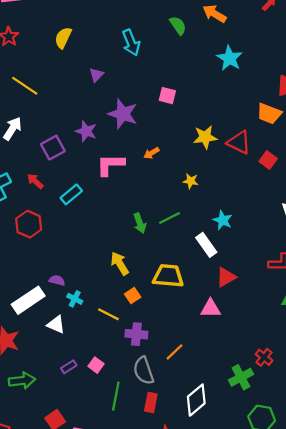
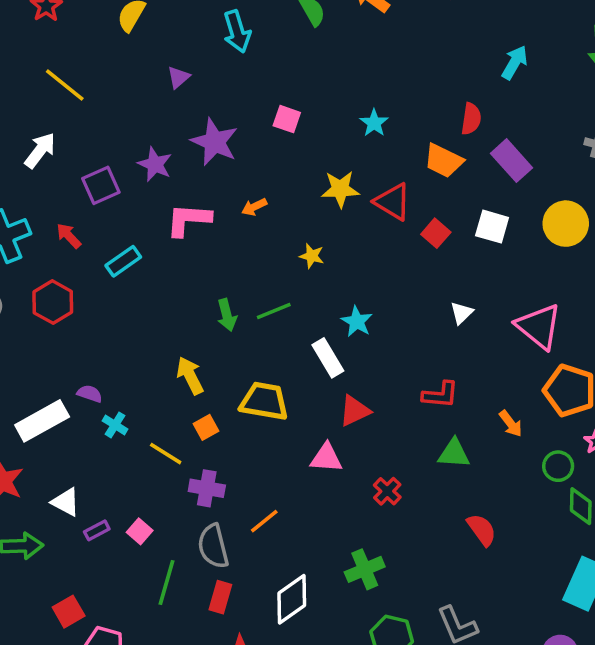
cyan star: (229, 58) -> (374, 123), moved, size x0.7
white triangle: (56, 325) -> (66, 502), moved
red cross: (264, 357) -> (387, 491), moved

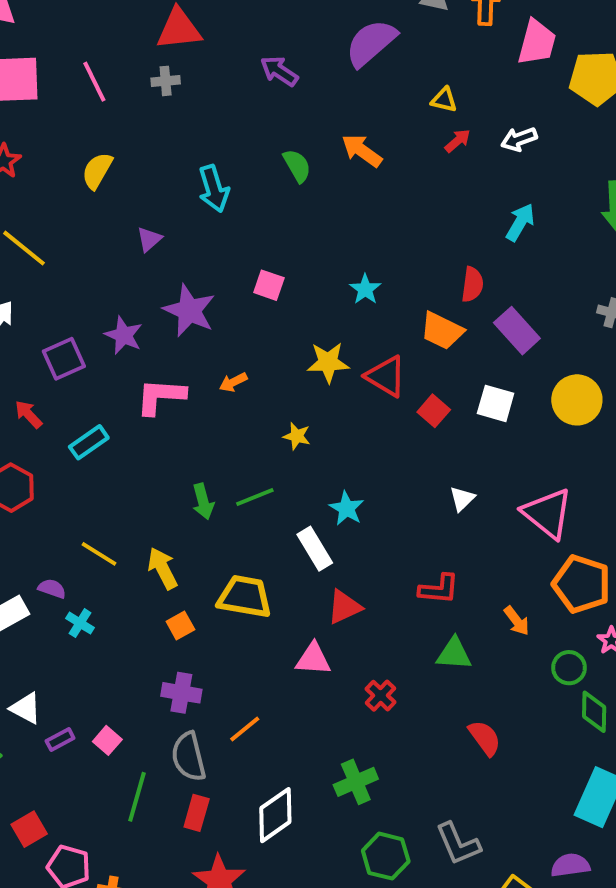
yellow line: (166, 454) -> (99, 554), moved

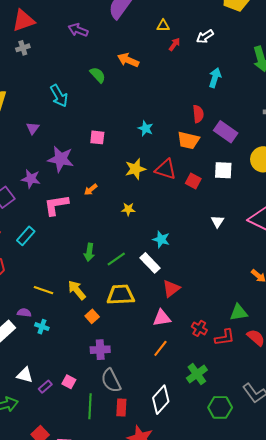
green line: (255, 497) -> (116, 259), moved
green arrow: (203, 502) -> (89, 252), turned 36
red L-shape: (439, 589) -> (225, 337), moved
green triangle: (454, 654) -> (239, 312), moved
orange line: (245, 729) -> (160, 348), moved

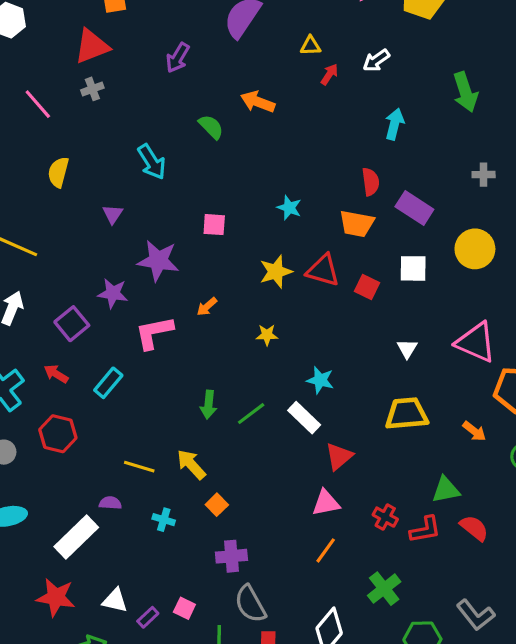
purple arrow: (78, 30) -> (178, 58), turned -78
yellow trapezoid: (121, 295) -> (407, 414), moved
cyan cross: (42, 327) -> (164, 520), moved

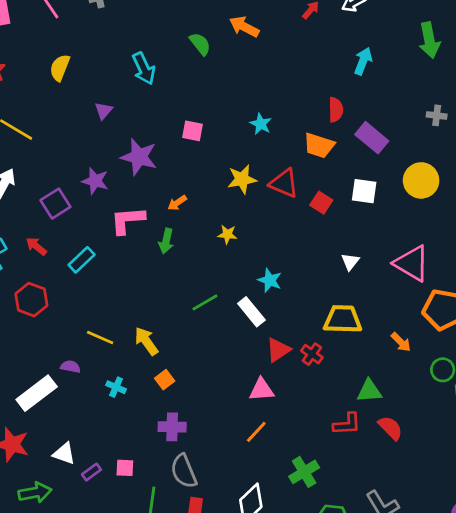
green arrow: (208, 405) -> (166, 241), moved
red cross: (385, 517) -> (312, 354), moved
pink square: (184, 608) -> (125, 468), turned -30

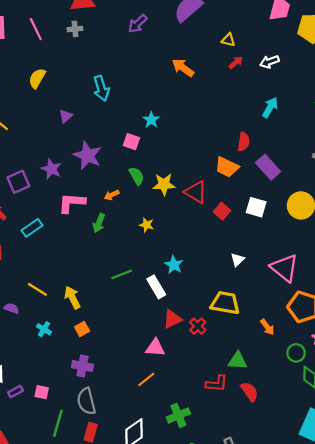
green semicircle: (200, 44) -> (137, 176), moved
cyan star: (261, 124) -> (151, 120), moved

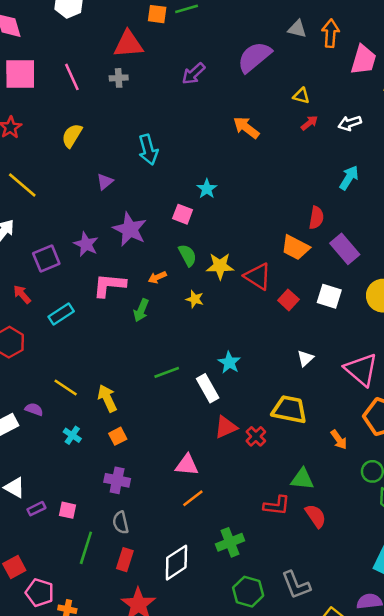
yellow star: (147, 225) -> (195, 299), moved
pink triangle: (155, 348) -> (187, 465), moved
gray semicircle: (86, 401) -> (121, 523), size x0.7

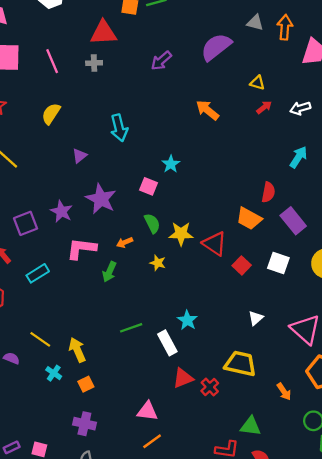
cyan cross: (72, 435) -> (54, 373), moved

